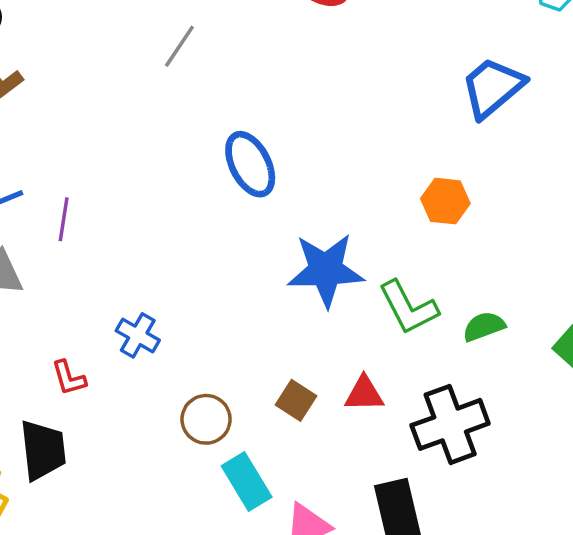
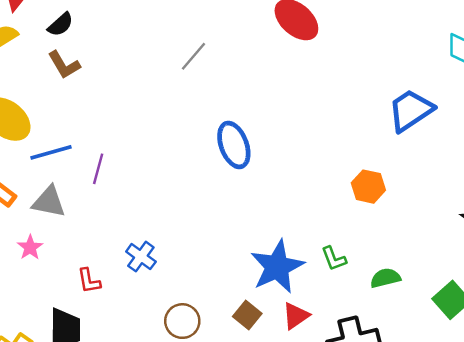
blue star: (326, 270) -> (277, 267), moved, turned -30
green L-shape: (408, 308) -> (334, 259), size x0.6
red triangle: (364, 394) -> (296, 316), turned -40

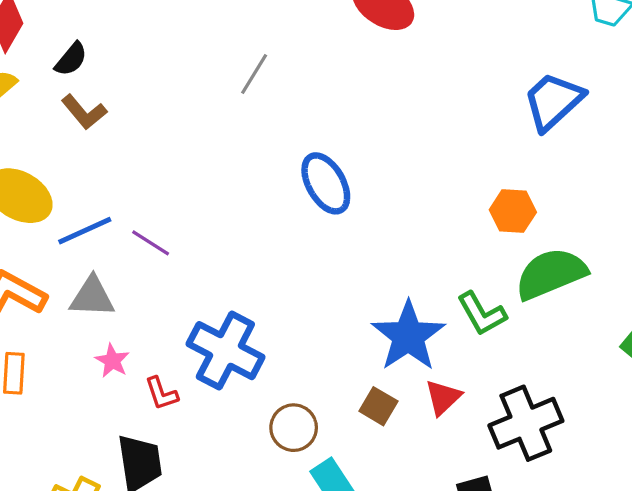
purple line: (98, 169) -> (151, 243), turned -64
pink star: (30, 247) -> (112, 361), moved
blue cross: (141, 257) -> (225, 351), size x1.8
green L-shape: (334, 259) -> (482, 314), size x1.4
green semicircle: (385, 278) -> (551, 274), moved, size x1.8

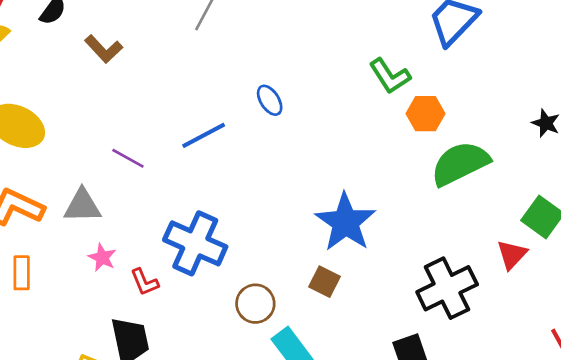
brown L-shape: (84, 112) -> (104, 49), moved
blue ellipse: (326, 183) -> (270, 100), size x0.6
blue line: (85, 231) -> (204, 135), moved
green L-shape: (482, 314) -> (390, 76), moved
red triangle: (443, 397) -> (512, 255), moved

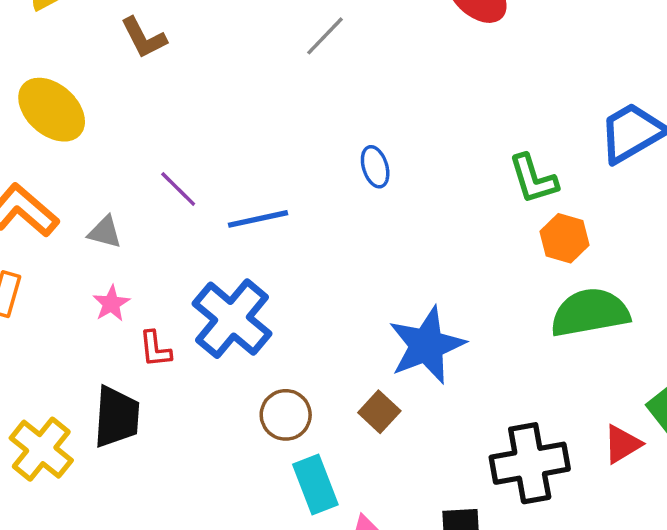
brown L-shape: (104, 49) -> (144, 38), moved
blue line: (204, 135) -> (258, 219), moved
gray triangle: (82, 206) -> (105, 232), size x0.7

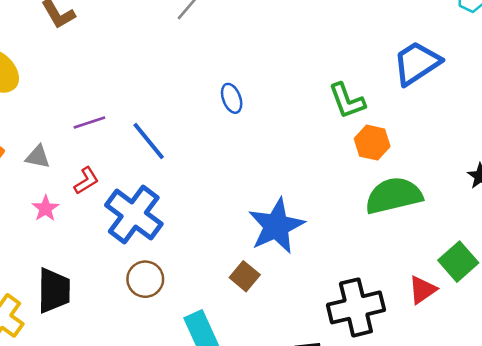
purple line: (178, 189) -> (89, 122), turned -60
blue line: (258, 219) -> (149, 141), turned 66
red L-shape: (155, 349) -> (86, 181), moved, turned -112
brown circle: (286, 415) -> (145, 279), moved

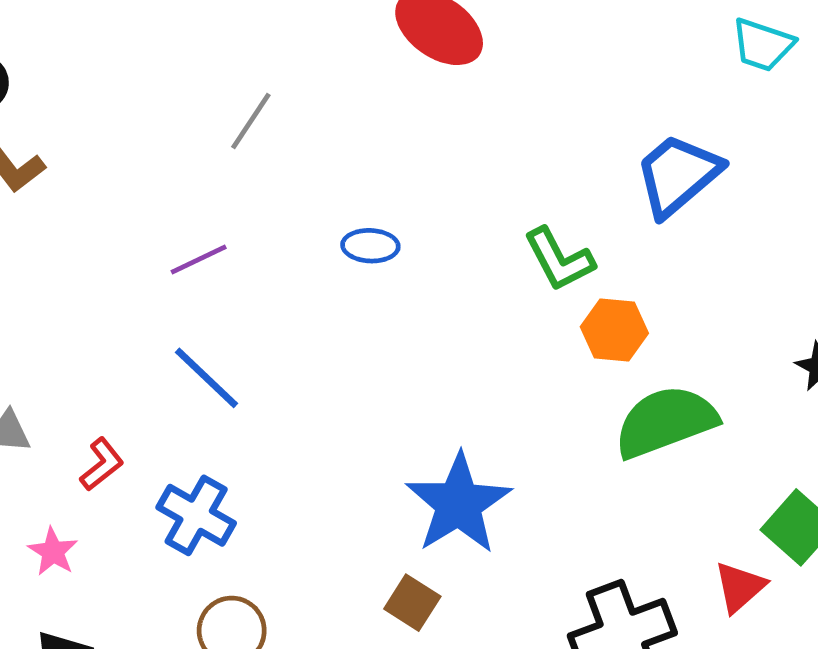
blue ellipse: (232, 98) -> (370, 246), moved, turned -60
purple line: (89, 122) -> (199, 259), moved
pink star: (45, 208) -> (53, 552), moved
blue cross: (134, 215) -> (196, 515), size x0.7

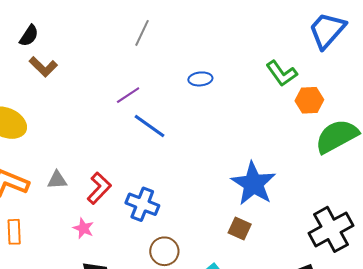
blue line: (206, 378) -> (149, 126), moved
red L-shape: (102, 464) -> (99, 188), size x1.4

